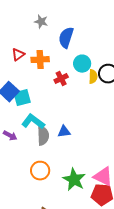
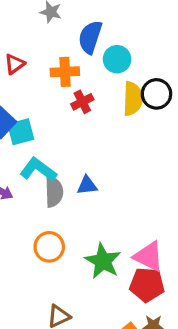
orange cross: (40, 60) -> (65, 72), moved
cyan circle: (82, 64) -> (117, 59), moved
yellow semicircle: (93, 77) -> (133, 99), size x1.5

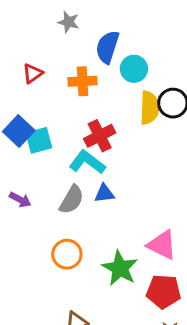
red cross: (82, 102) -> (100, 136), moved, size x1.4
cyan L-shape: (38, 170) -> (87, 162), moved
gray semicircle: (54, 192) -> (72, 200), turned 32
pink triangle: (149, 256) -> (162, 245), moved

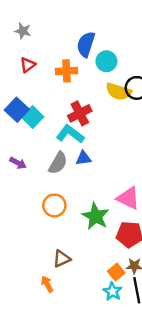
gray star: (68, 22) -> (23, 31), moved
yellow semicircle: (150, 108) -> (119, 92), turned 105
cyan square: (39, 140) -> (33, 117), turned -30

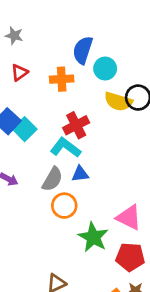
orange circle: (54, 205) -> (64, 206), moved

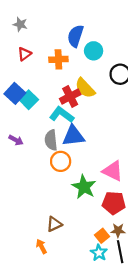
yellow semicircle: (118, 101) -> (85, 88), moved, turned 30
blue triangle: (80, 174) -> (73, 136), size x1.6
gray semicircle: (52, 179) -> (51, 140), turned 144

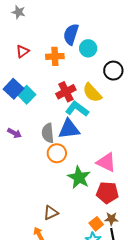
gray star: (20, 24) -> (19, 12), moved
yellow semicircle: (85, 88) -> (92, 93), moved
cyan L-shape: (62, 115) -> (77, 109), moved

